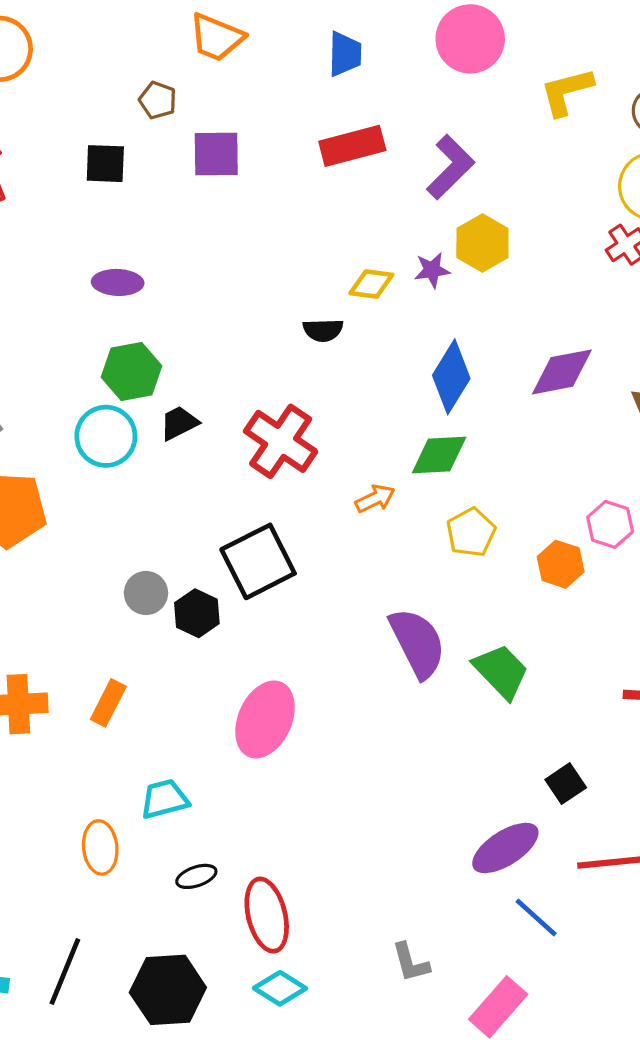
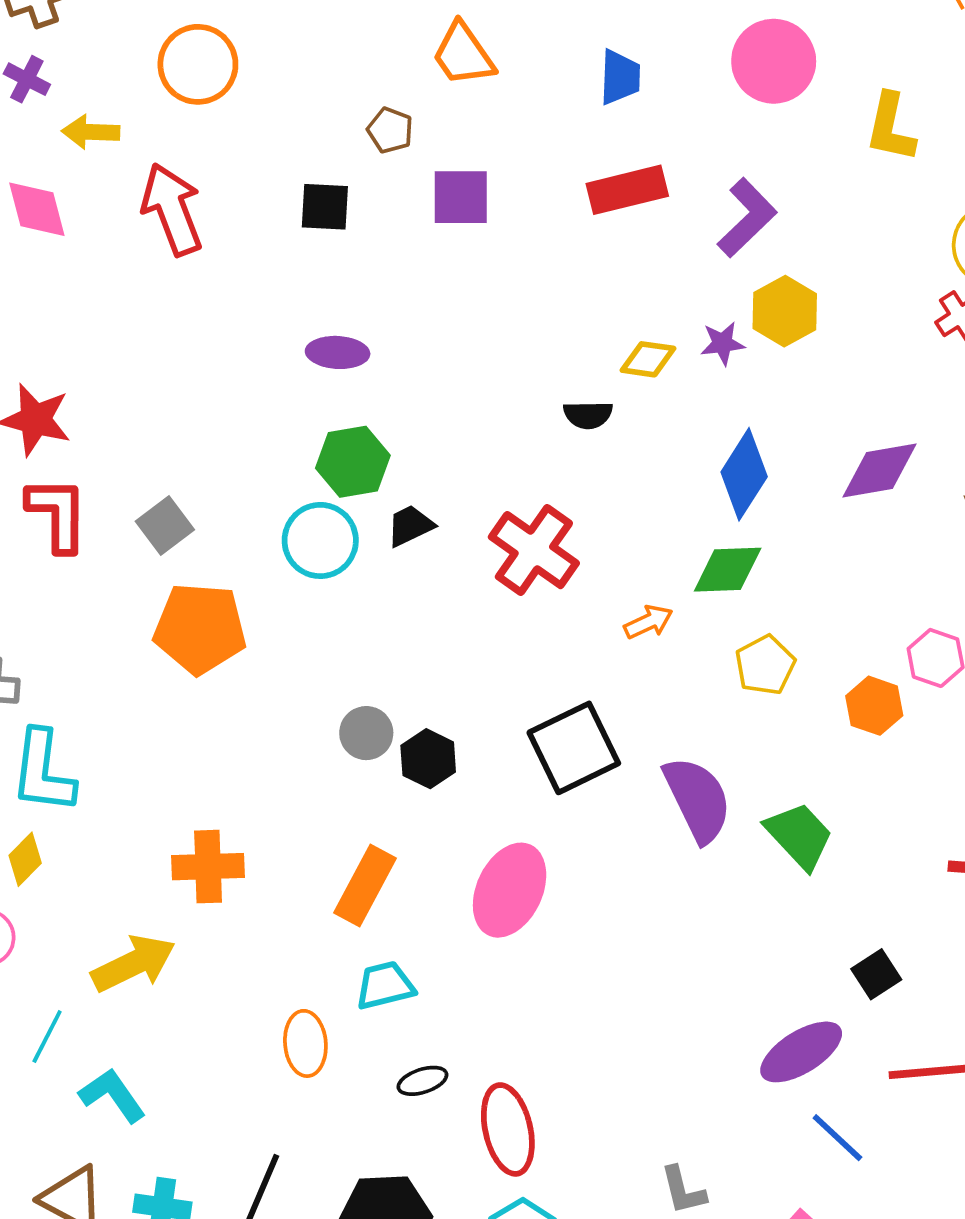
orange trapezoid: (216, 37) -> (463, 54), turned 32
yellow L-shape: (567, 92) -> (891, 128), turned -64
black square: (258, 561) -> (574, 748), moved
orange rectangle: (108, 703) -> (365, 886), moved, size x1.4

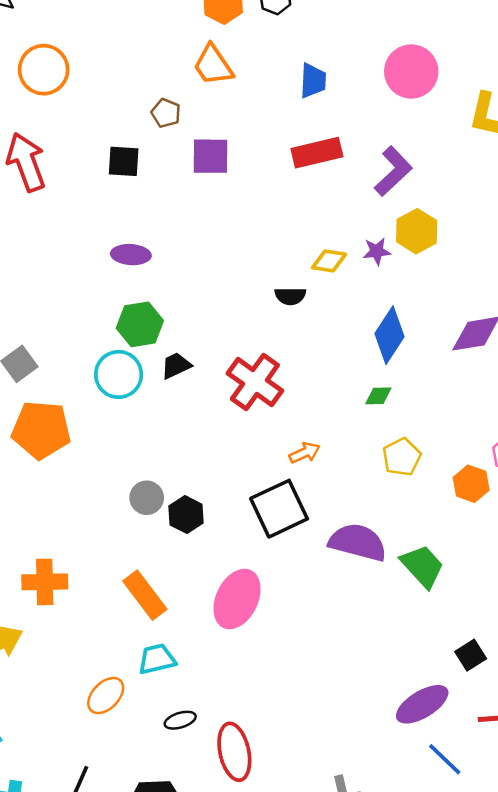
green diamond: (728, 570) -> (378, 396), size x0.6
orange arrow: (648, 622) -> (305, 453), moved
purple semicircle: (698, 799) -> (358, 542), turned -50
orange rectangle: (365, 886) -> (145, 595), turned -66
orange ellipse: (305, 1043) -> (106, 696), turned 48

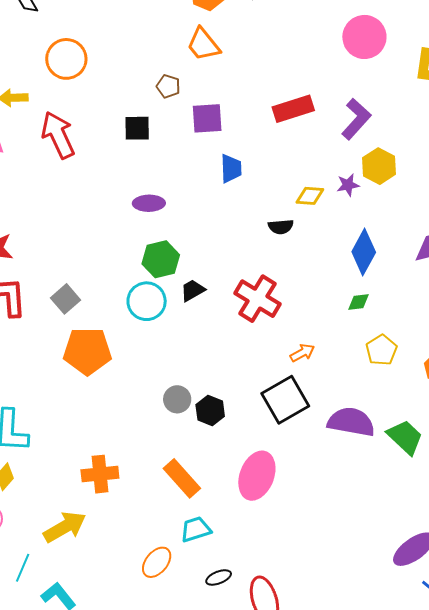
blue trapezoid: (313, 81) -> (231, 169), moved

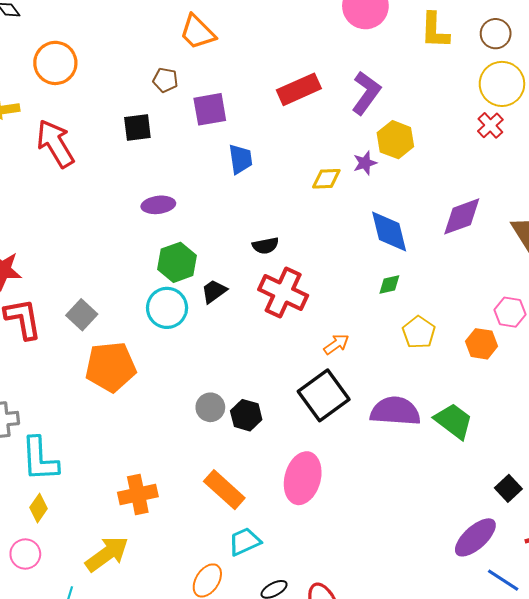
black semicircle: (281, 227) -> (265, 246), moved
blue diamond: (364, 252) -> (389, 232), turned -36

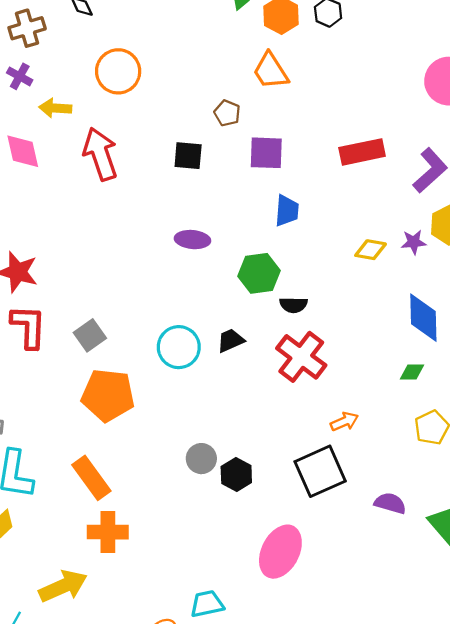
green hexagon: (177, 262) -> (259, 273), moved
purple semicircle: (395, 411) -> (390, 503), size x0.6
orange rectangle: (224, 490) -> (91, 478), moved

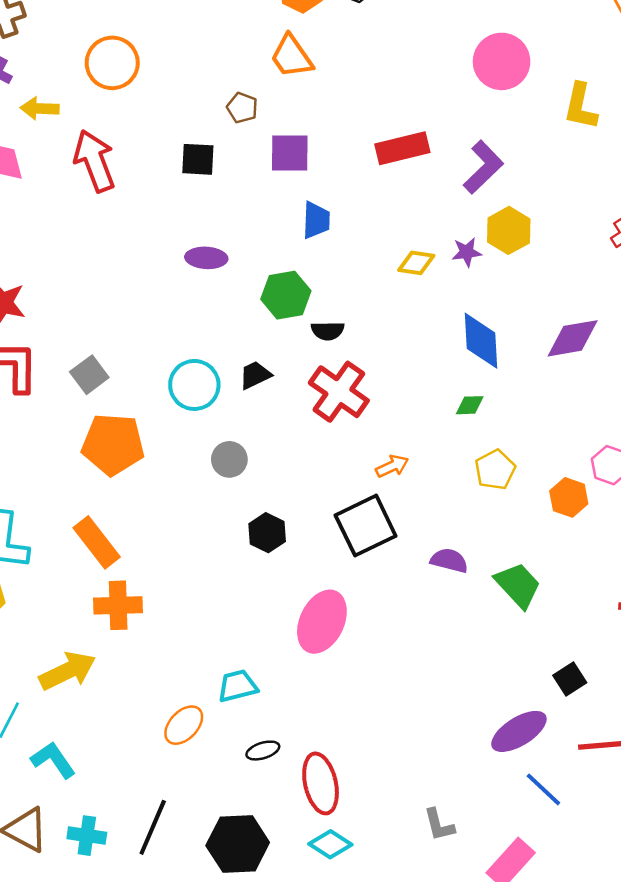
gray circle: (201, 459) -> (229, 459), moved

